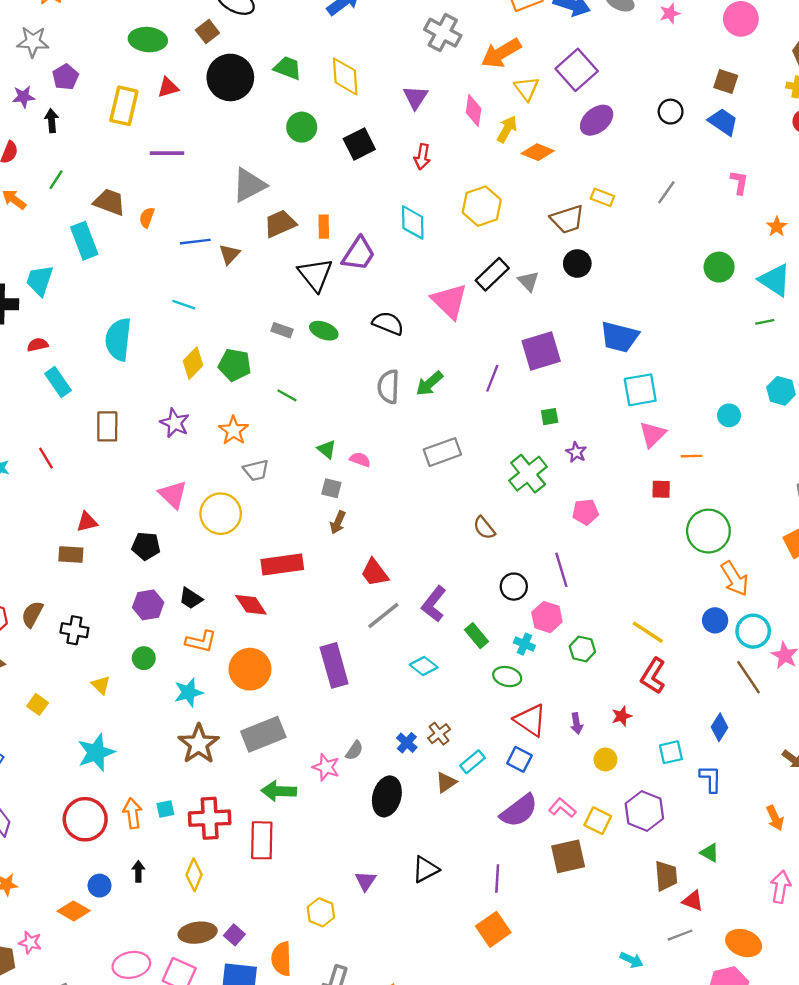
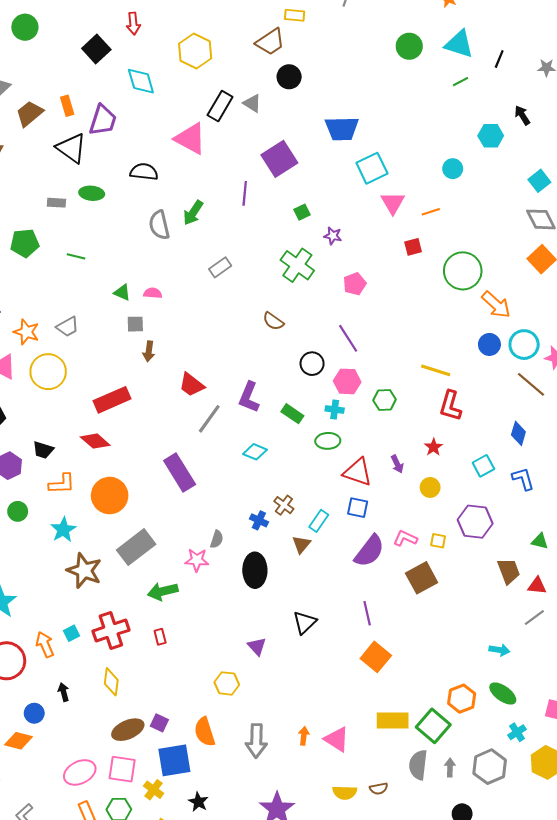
black square: (359, 144) -> (96, 49), moved
orange star: (234, 430) -> (26, 332), moved
gray rectangle: (442, 452) -> (220, 267), size x0.7
yellow square: (598, 821) -> (438, 541), size x0.7
red rectangle: (262, 840) -> (160, 637), size x0.5

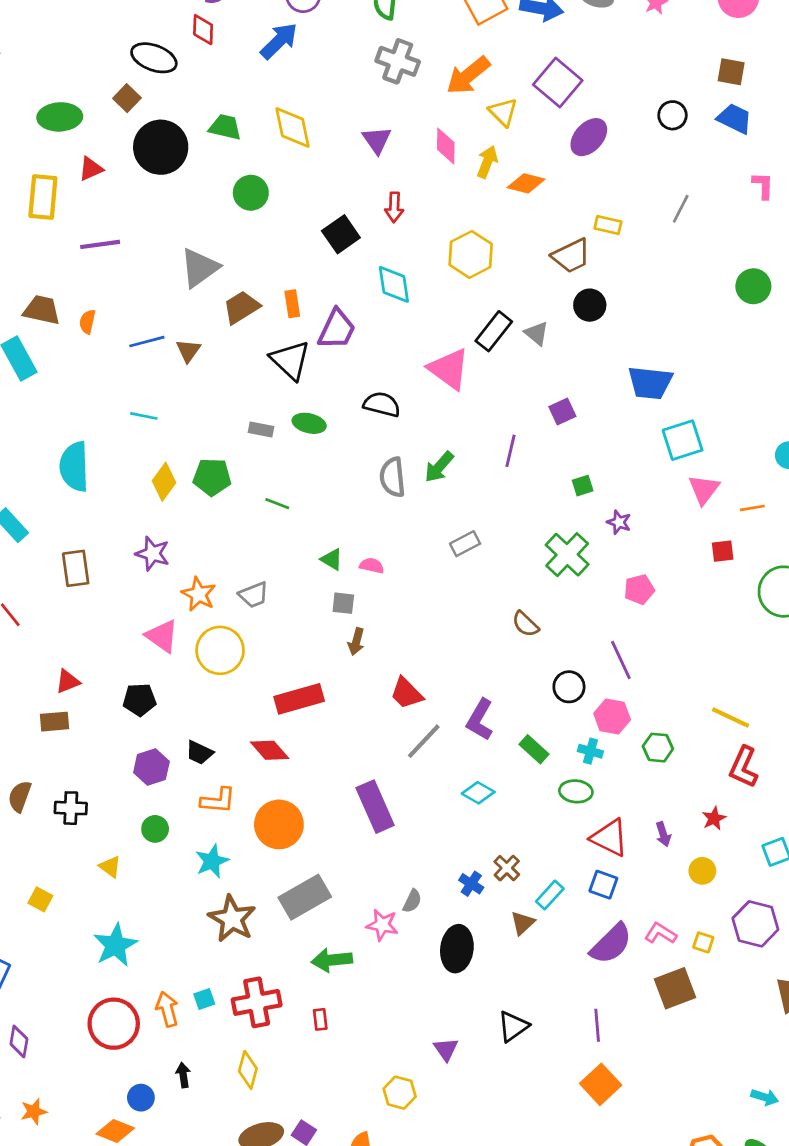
purple square: (279, 159) -> (562, 411), size x0.6

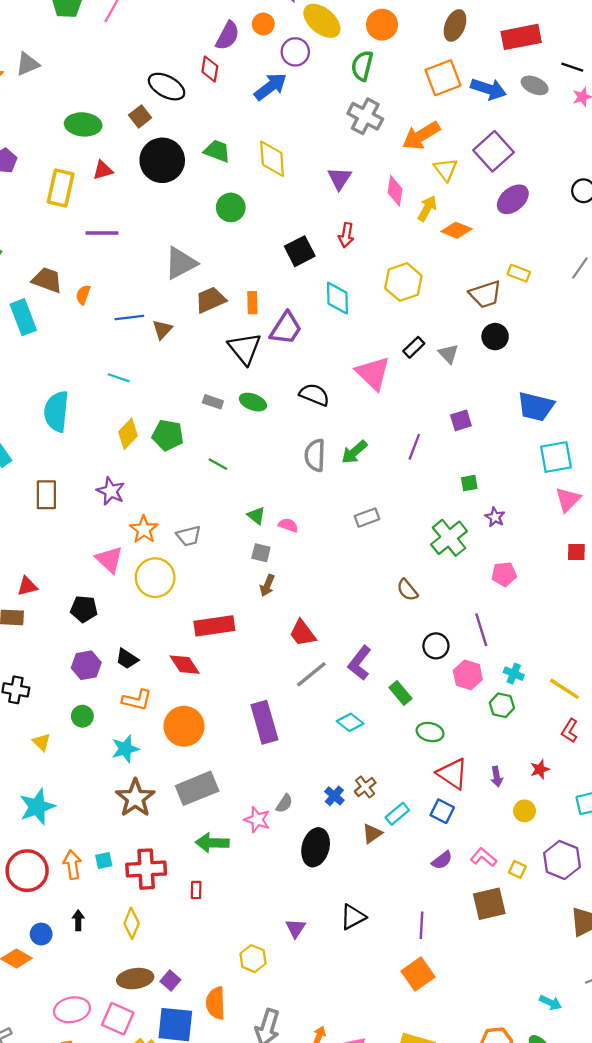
black rectangle: (494, 331) -> (414, 347), size x0.7
cyan cross: (590, 751) -> (514, 674), moved
red L-shape: (744, 767) -> (570, 731), size x0.7
purple semicircle: (611, 944) -> (442, 860), size x0.6

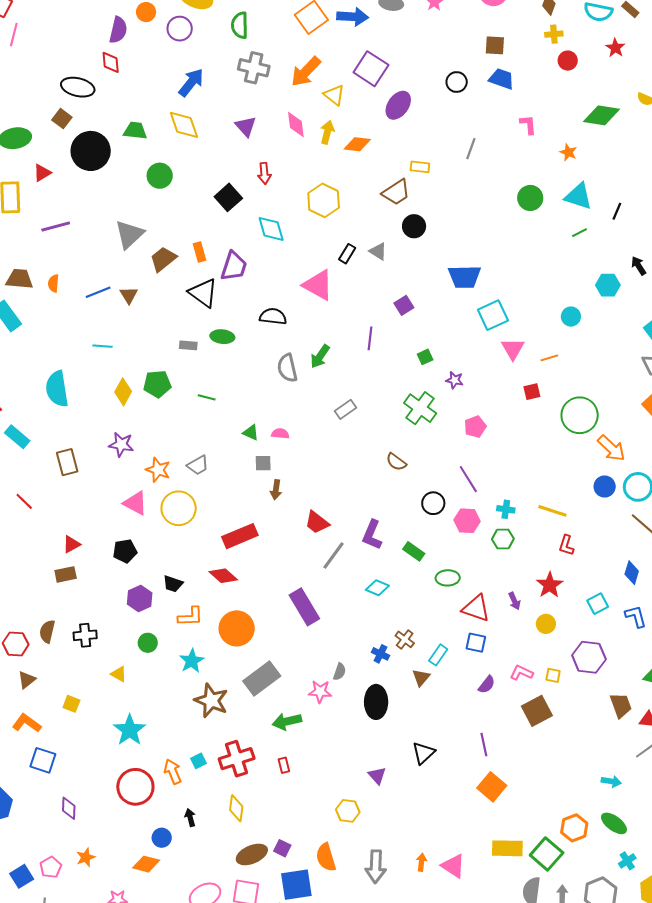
blue arrow: (271, 87) -> (191, 82), moved
red star: (540, 769) -> (550, 585), size x1.5

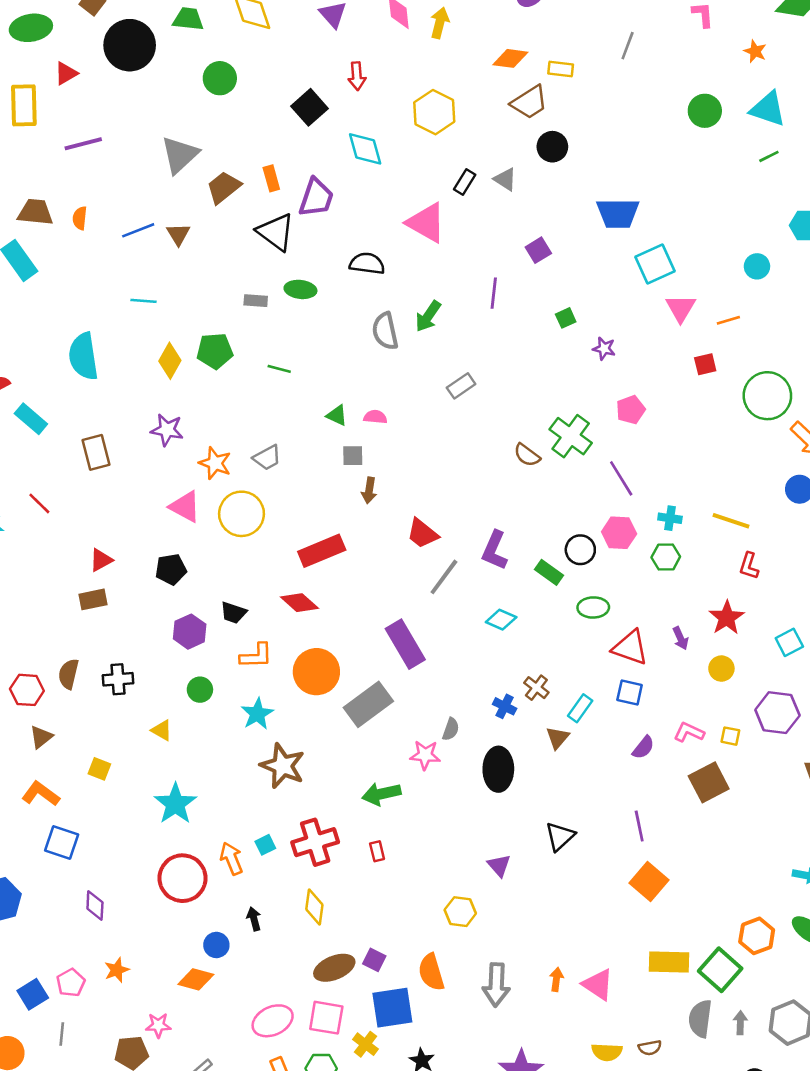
orange diamond: (357, 144) -> (510, 58), moved
green cross: (420, 408) -> (571, 436), moved
black circle: (433, 503) -> (580, 550), moved
gray rectangle: (262, 678) -> (368, 704), moved

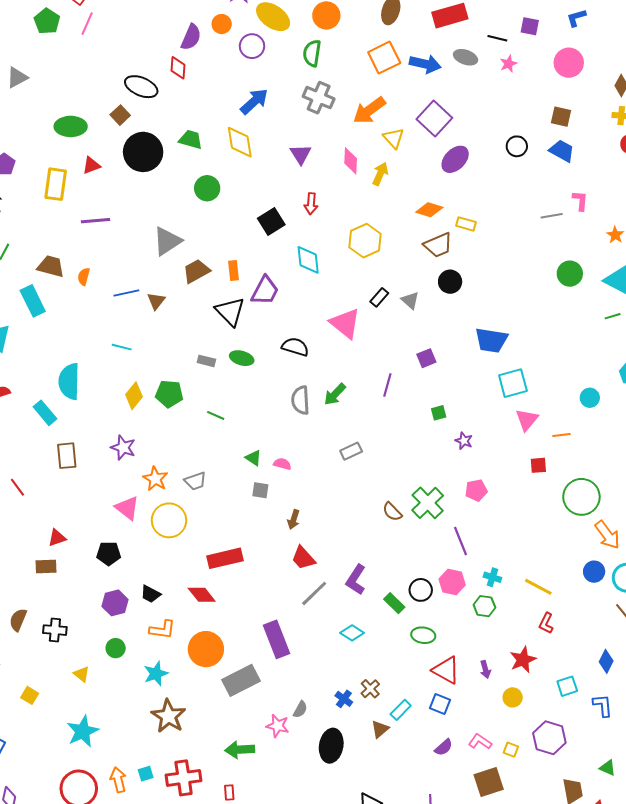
gray line: (628, 46) -> (552, 216), moved, turned 50
cyan rectangle: (31, 419) -> (45, 413), moved
brown arrow: (369, 490) -> (294, 519), moved

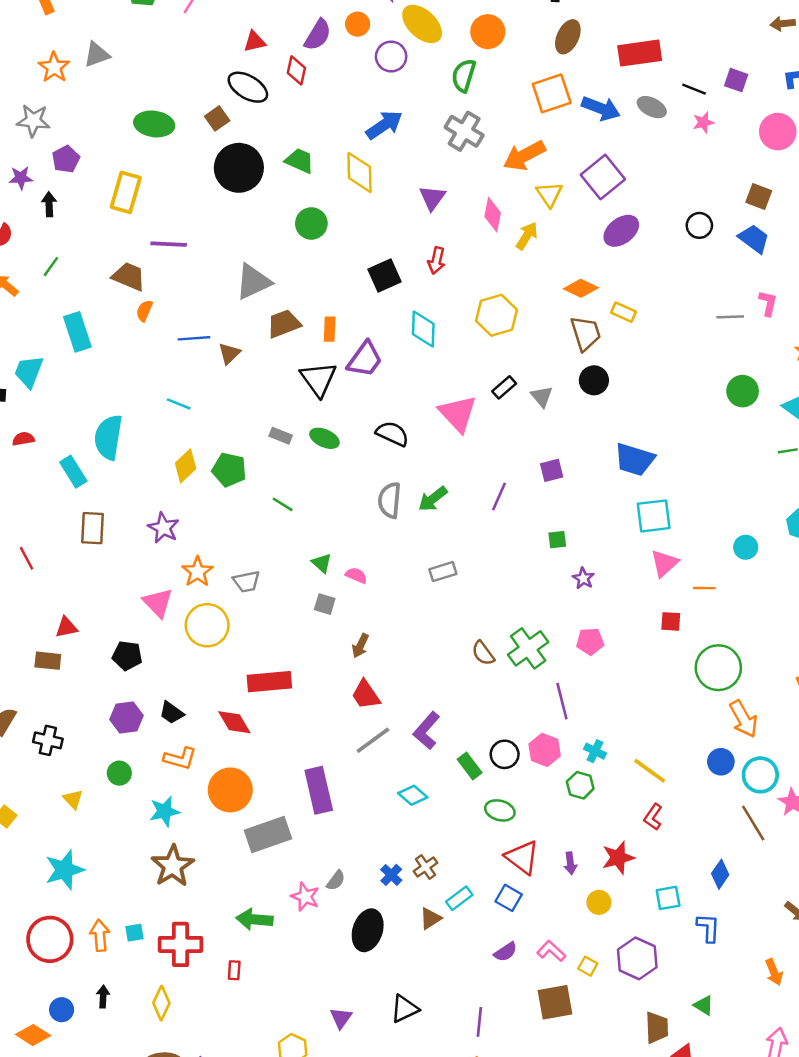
red triangle: (91, 165) -> (255, 42), moved
brown trapezoid: (438, 245) -> (586, 333), turned -92
brown trapezoid: (51, 266) -> (129, 276), moved

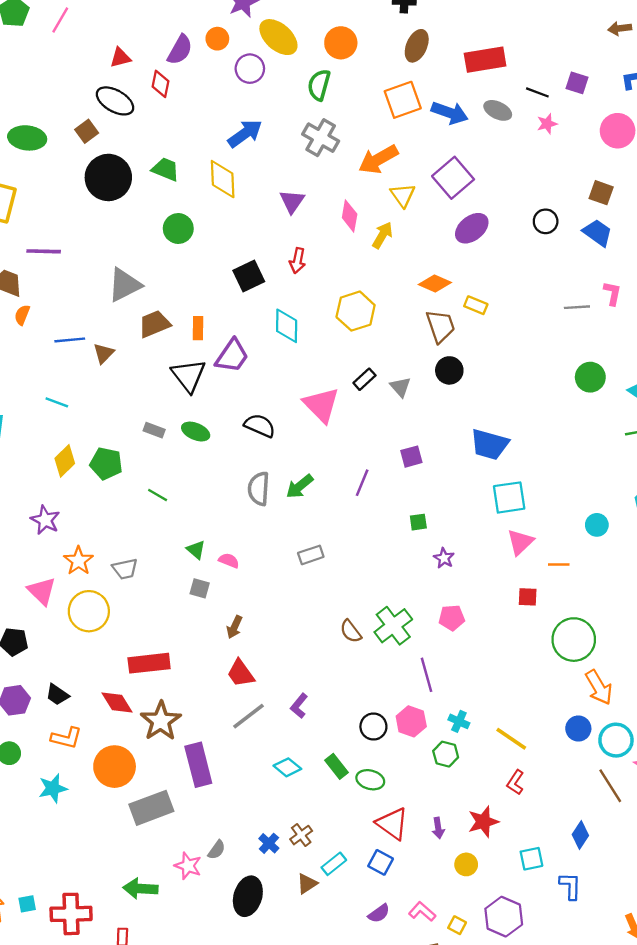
purple L-shape: (427, 731) -> (299, 706), size x0.7
green rectangle: (470, 766) -> (336, 766), moved
brown star: (173, 866) -> (161, 721), moved

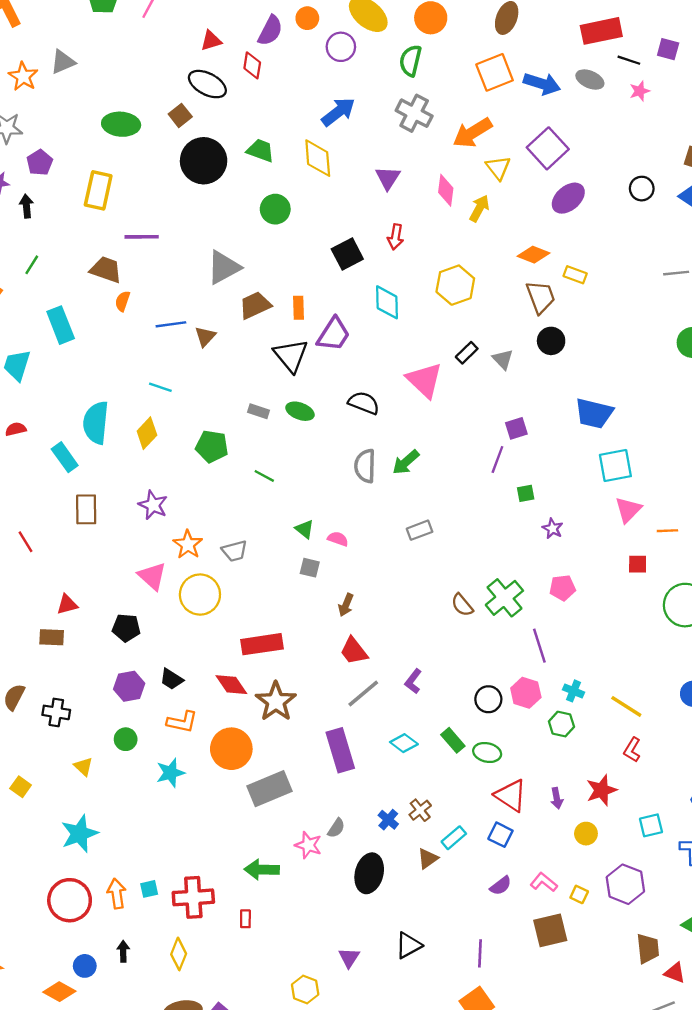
red rectangle: (485, 60) -> (601, 31), moved
yellow diamond: (65, 461) -> (147, 433), moved
purple line: (362, 483) -> (497, 459), moved
purple rectangle: (198, 765) -> (340, 750), moved

